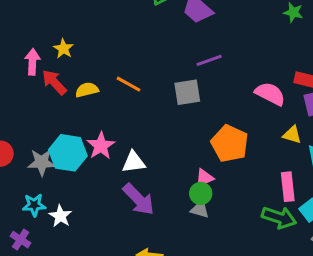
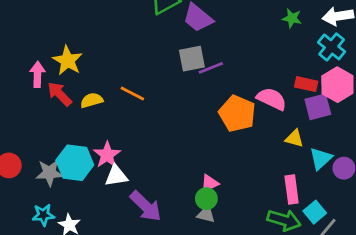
yellow star: (63, 49) -> (68, 61), size x1.5
gray square: (187, 92) -> (192, 59), moved
orange pentagon: (230, 143) -> (237, 114), moved
white triangle: (134, 162) -> (116, 176), moved

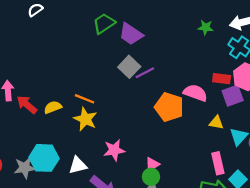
gray square: (192, 59) -> (129, 67), turned -30
yellow star: (68, 61) -> (85, 119), moved
pink star: (107, 155) -> (114, 150), moved, turned 30

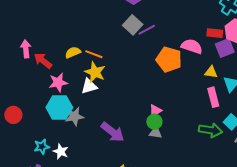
yellow semicircle: (53, 107) -> (73, 52), moved
pink star: (114, 150) -> (58, 82), moved
pink rectangle: (218, 163) -> (213, 97), moved
white triangle: (78, 165) -> (89, 86), moved
gray star: (25, 168) -> (74, 116), moved

